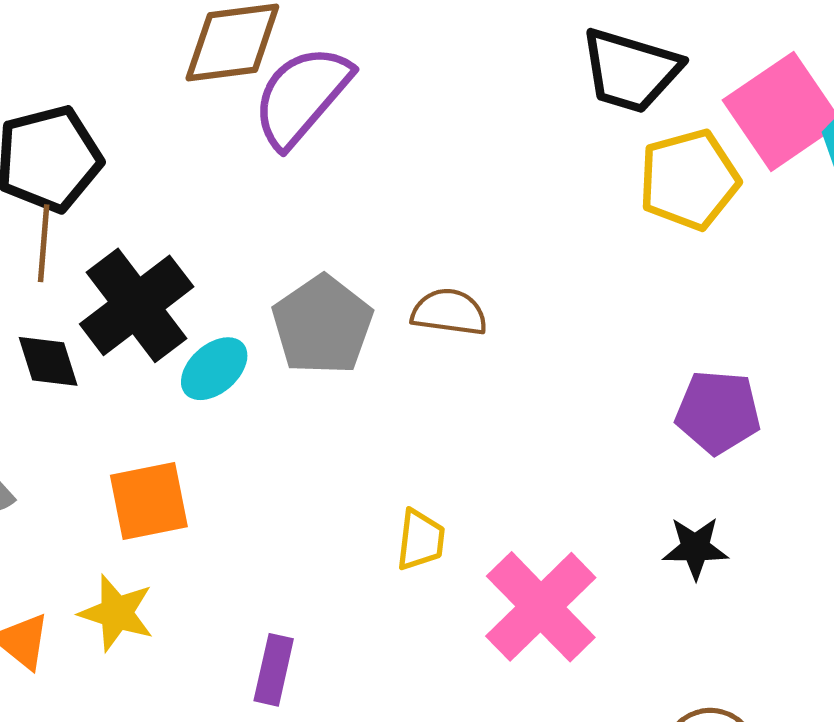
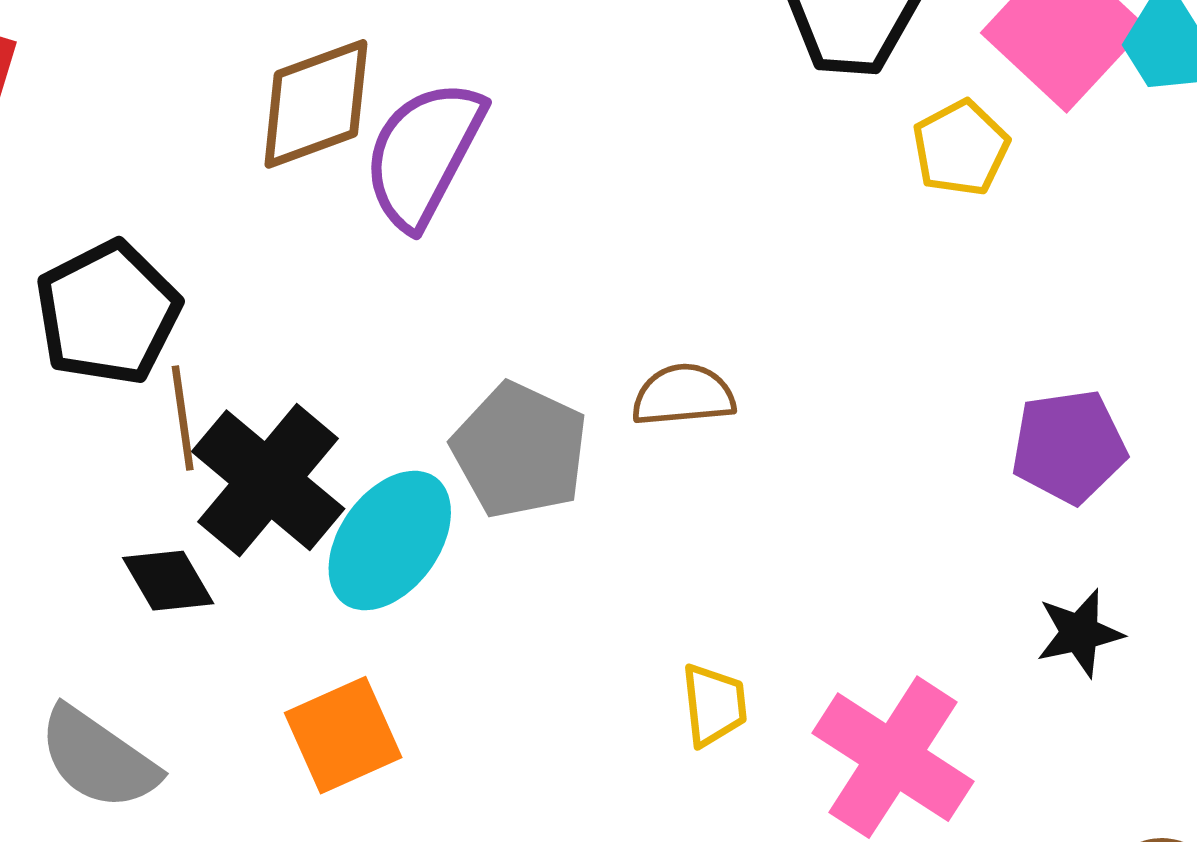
yellow pentagon: (689, 180) -> (961, 148), size x0.7
brown line: (44, 243) -> (183, 418), moved
cyan ellipse: (214, 369) -> (390, 541), size x1.5

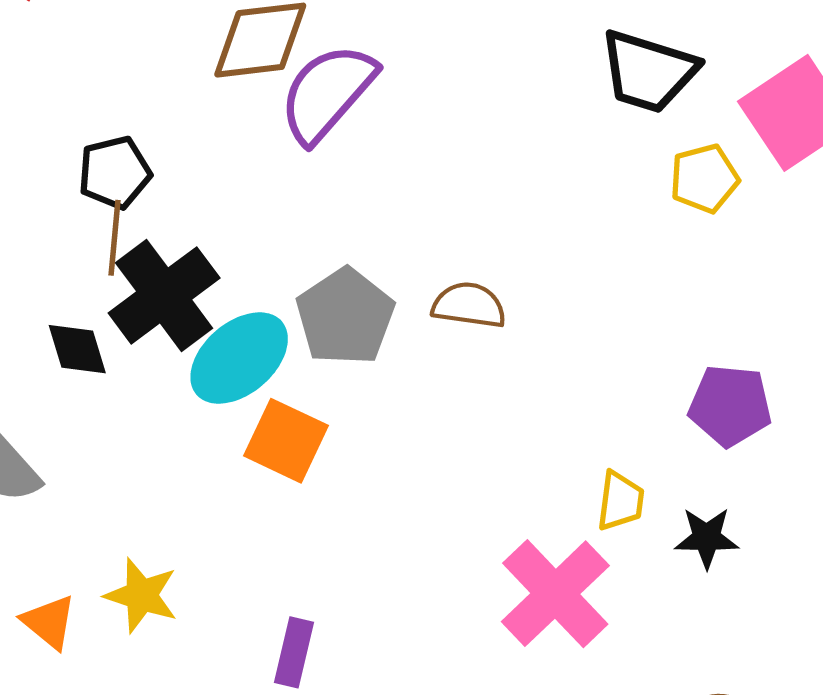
black pentagon: (108, 313) -> (115, 172), moved, size x0.7
yellow trapezoid: (714, 705) -> (620, 501), moved
orange square: (343, 735) -> (286, 441), moved, turned 36

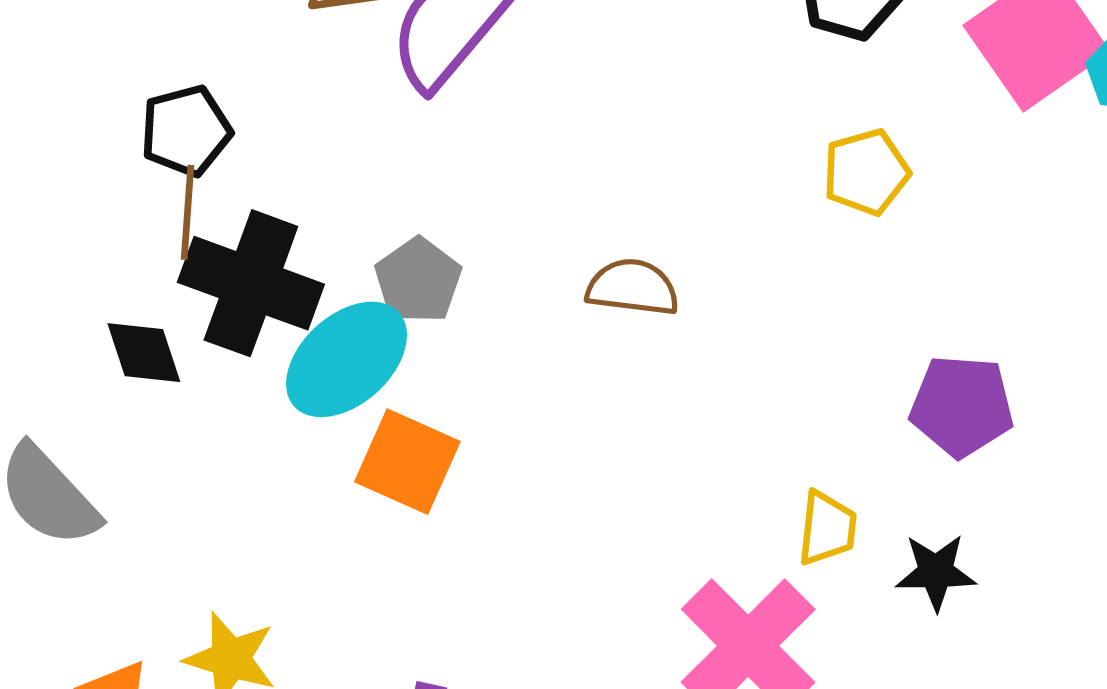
yellow pentagon: (704, 178) -> (866, 172), moved
black cross: (164, 295) -> (251, 283), turned -32
gray pentagon: (345, 317) -> (418, 280), moved, size x0.7

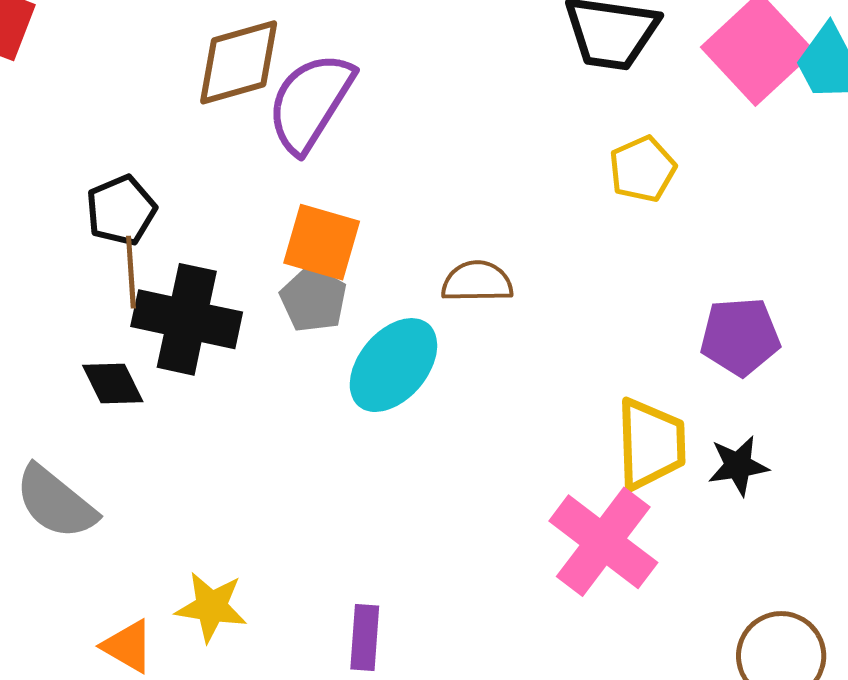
cyan ellipse: (347, 359) -> (393, 365), moved
orange square: (407, 462) -> (322, 242), moved
yellow trapezoid: (827, 528) -> (651, 444), size x1.6

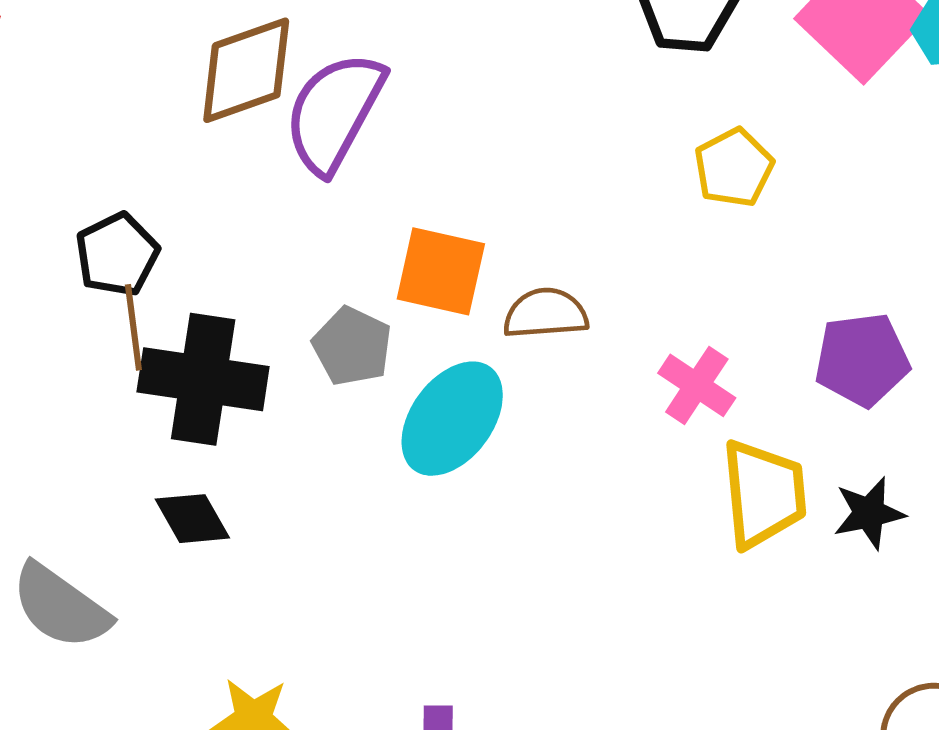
orange square: (322, 242) -> (441, 271), moved
black diamond: (113, 383) -> (192, 519), moved
pink cross: (603, 542) -> (697, 385), moved, size x0.6

